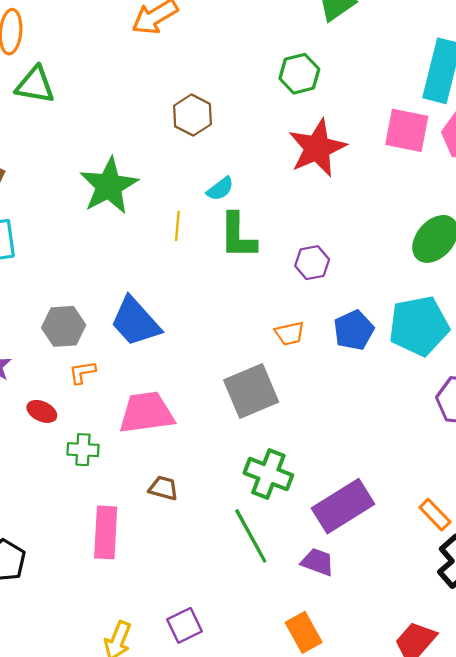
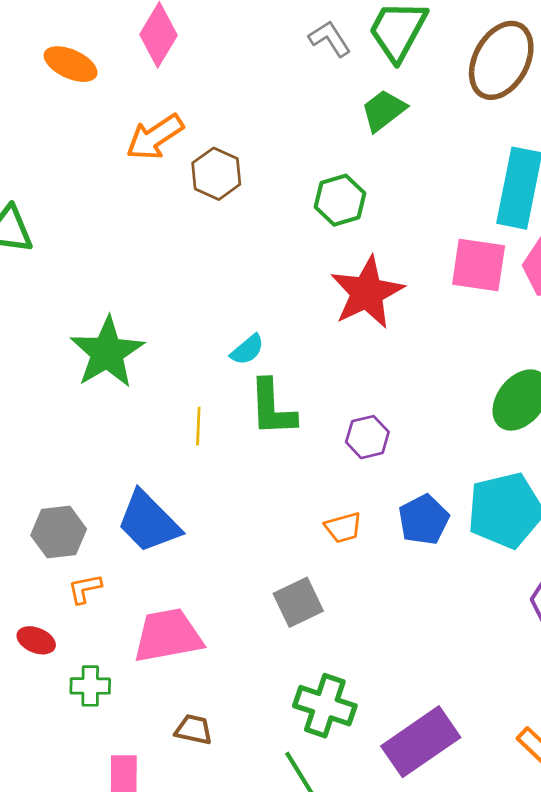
brown hexagon: (192, 115) -> (216, 174), moved
yellow line: (177, 226) -> (198, 426), moved
gray square: (251, 391) -> (298, 602), size x0.7

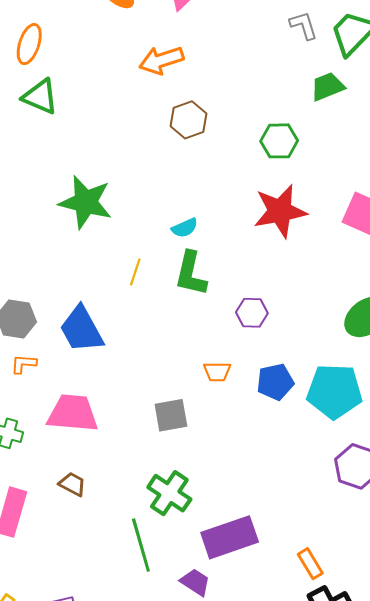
brown hexagon: (216, 174) -> (188, 120), moved
green star: (107, 352) -> (86, 202), turned 30

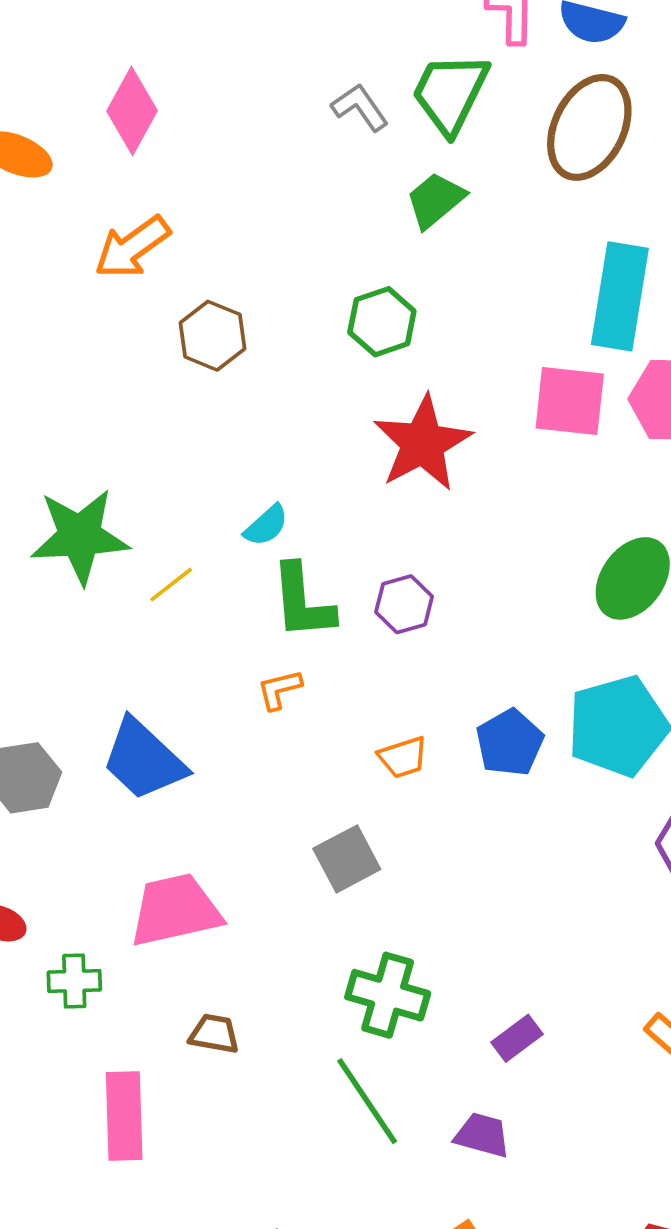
yellow line: (135, 272) -> (171, 585), moved, turned 52
purple hexagon: (252, 313) -> (404, 604), moved
orange L-shape: (24, 364) -> (279, 689), moved
purple rectangle: (230, 537) -> (517, 1038), size x0.5

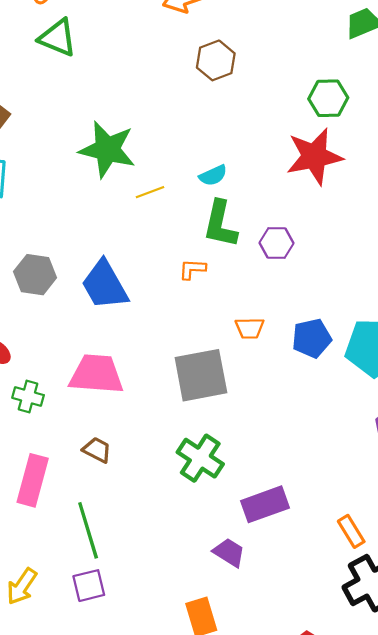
green hexagon: (382, 322) -> (328, 98), moved
gray square: (347, 859) -> (201, 375), size x1.5
purple rectangle: (517, 1038) -> (265, 504), size x1.6
green line: (367, 1101) -> (88, 530), moved

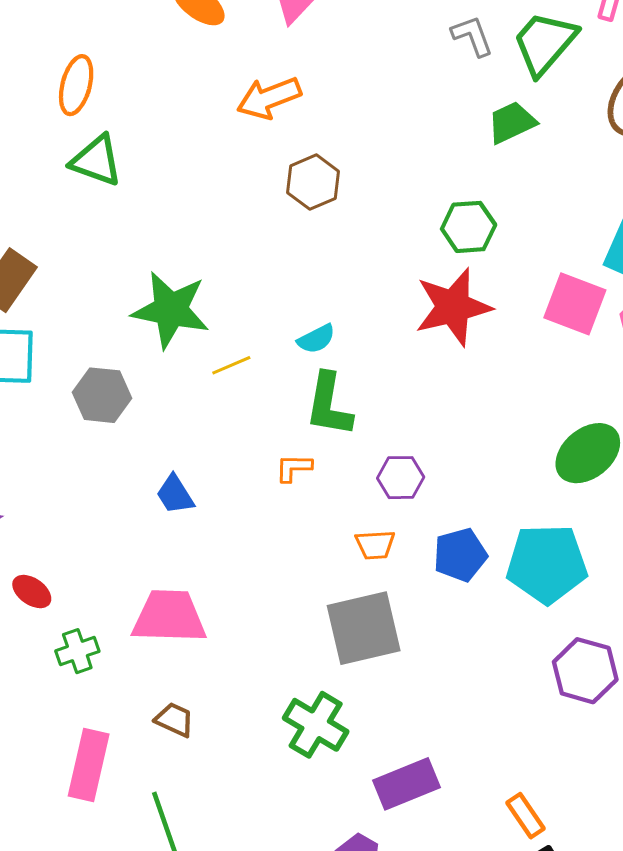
purple hexagon: (276, 243) -> (401, 478), moved
gray hexagon: (35, 275) -> (102, 395), moved
blue trapezoid: (105, 285) -> (175, 495), size x0.6
gray square: (201, 375) -> (364, 628), moved
green cross: (28, 396) -> (77, 651), turned -32

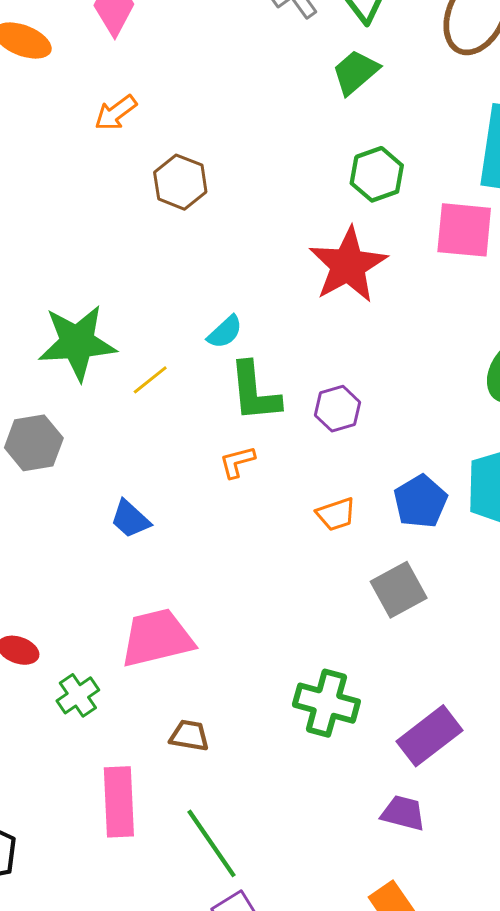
orange arrow: (269, 98) -> (116, 113), size x0.7
green hexagon: (469, 227) -> (377, 174), moved
purple hexagon: (401, 478) -> (338, 409), moved
gray square: (364, 628) -> (399, 590), moved, size x0.7

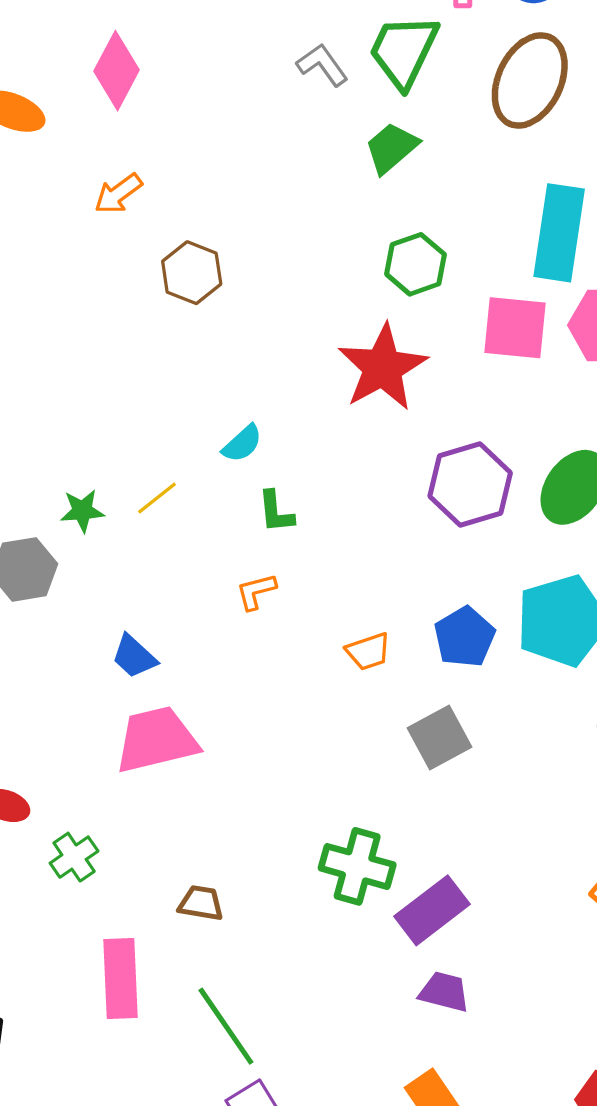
green star: (77, 343) -> (82, 511), moved, size x0.5
green L-shape: (254, 392) -> (276, 512), size x0.6
purple hexagon: (338, 409) -> (470, 484), moved, size x1.6
pink trapezoid: (157, 638) -> (156, 740), moved
purple rectangle: (429, 736) -> (432, 910), moved

